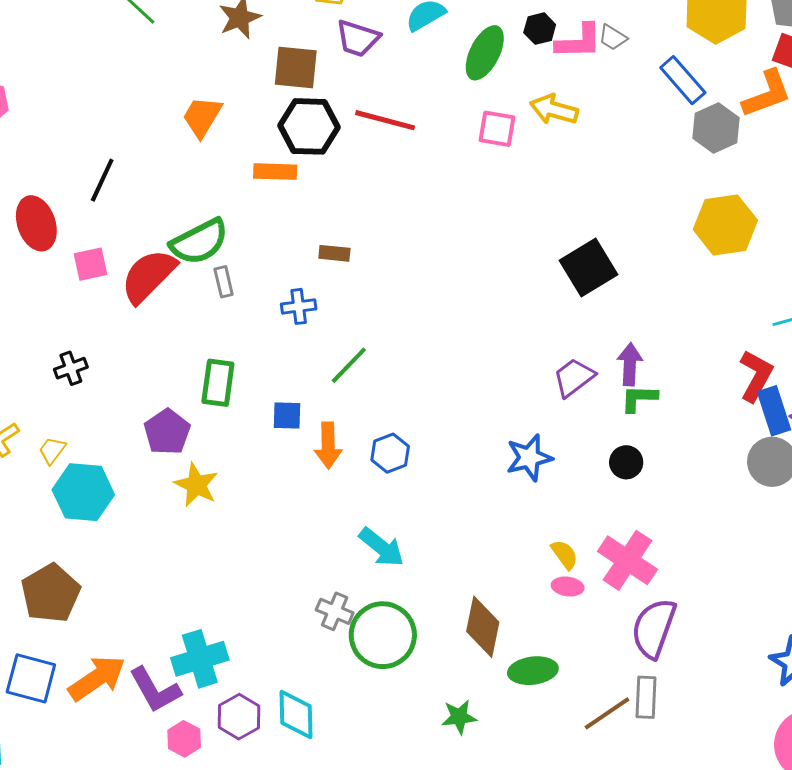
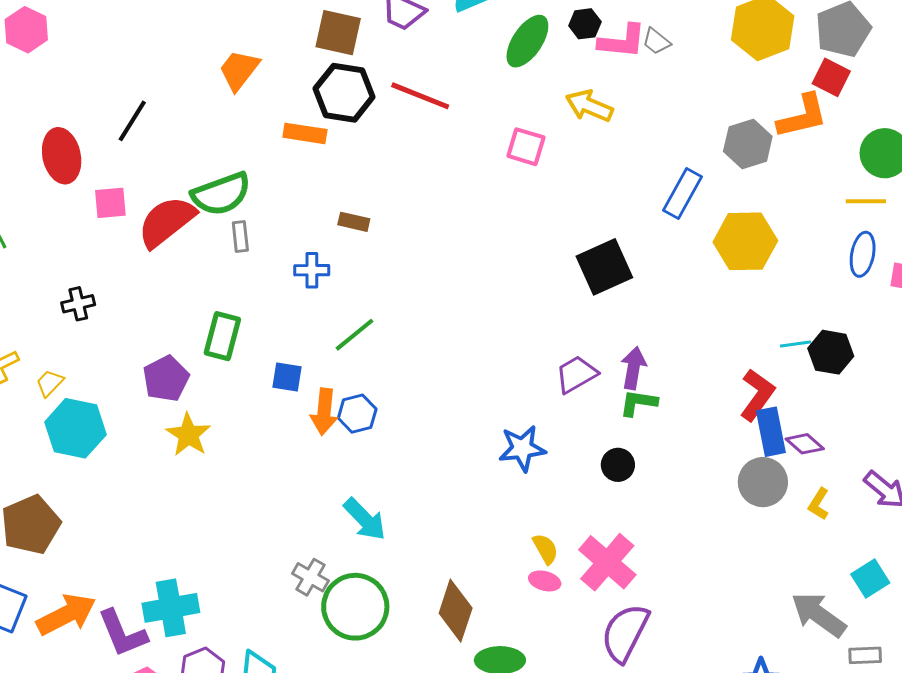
blue rectangle: (683, 80) -> (682, 194), moved, turned 63
pink square: (497, 129) -> (526, 147), moved
blue hexagon: (390, 453) -> (357, 414), moved

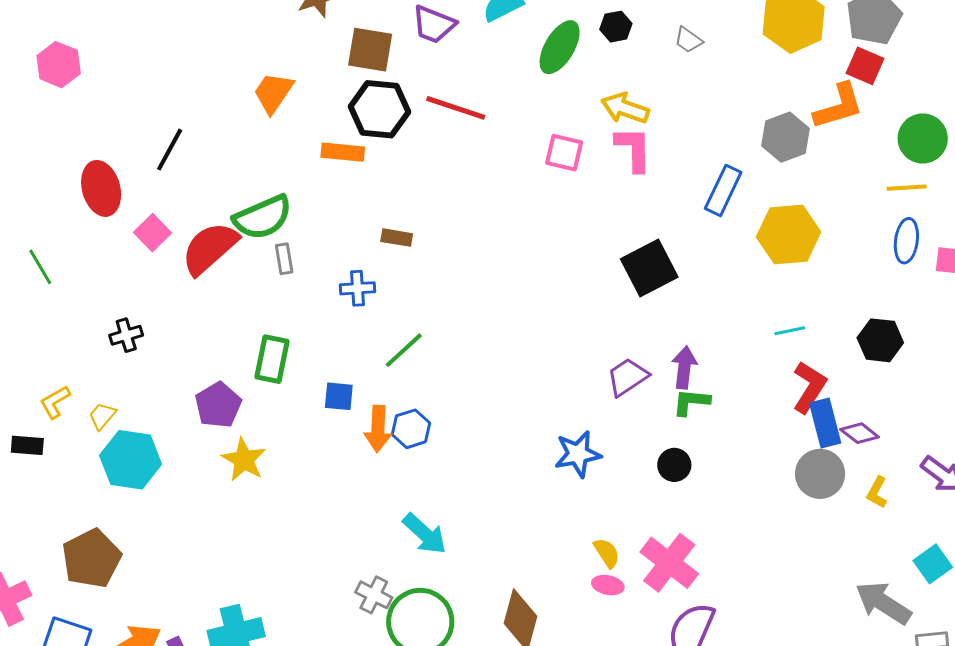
pink L-shape: (622, 41) -> (634, 149), moved, turned -93
pink square: (110, 203) -> (152, 233), turned -36
cyan line: (795, 344) -> (790, 331), moved

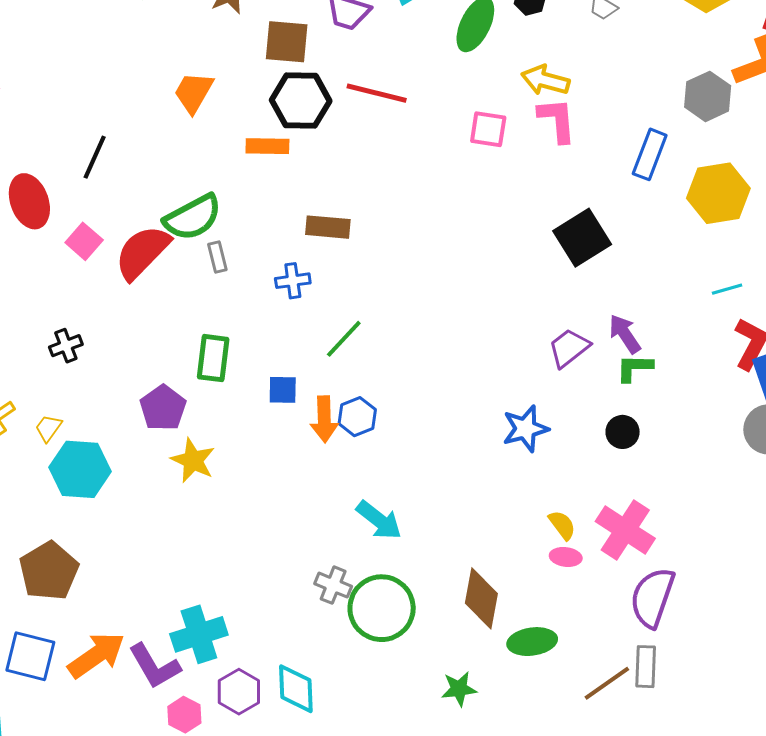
brown rectangle: (397, 238) -> (328, 227), size x1.4
purple arrow: (684, 367) -> (625, 334), turned -36

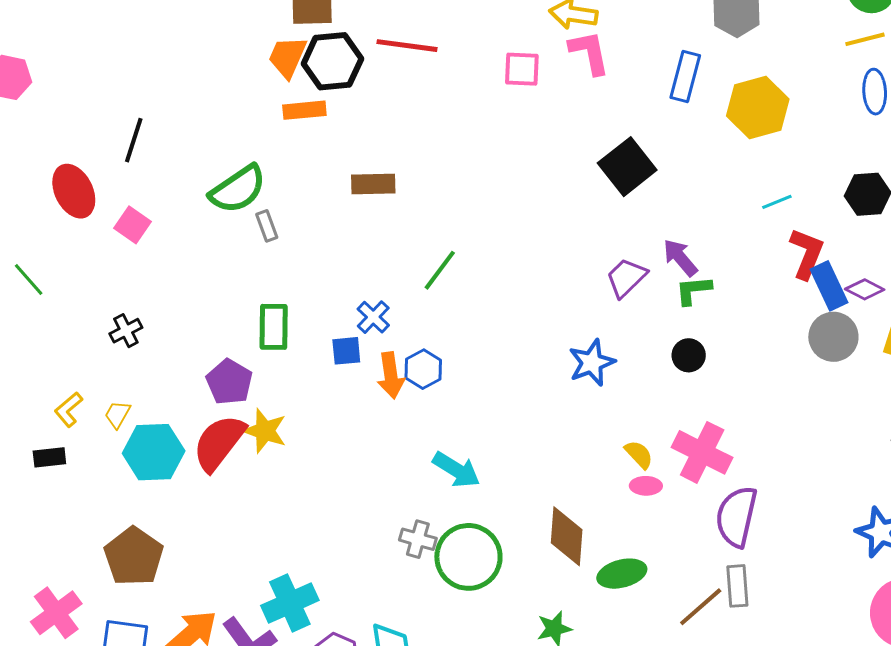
orange trapezoid: (194, 92) -> (287, 57), moved
red semicircle: (142, 252) -> (219, 443), moved
blue cross: (293, 281) -> (373, 317), moved, turned -32
green line: (344, 339) -> (440, 270), moved

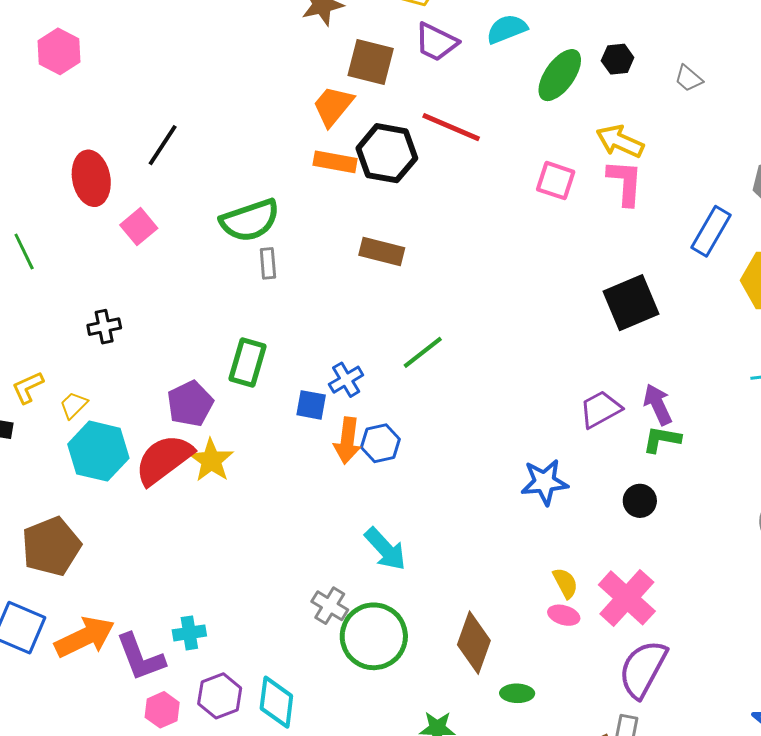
black hexagon: (332, 61) -> (387, 153), moved
green ellipse: (622, 574) -> (517, 693), size x0.7
cyan cross: (290, 603) -> (189, 633), size x0.6

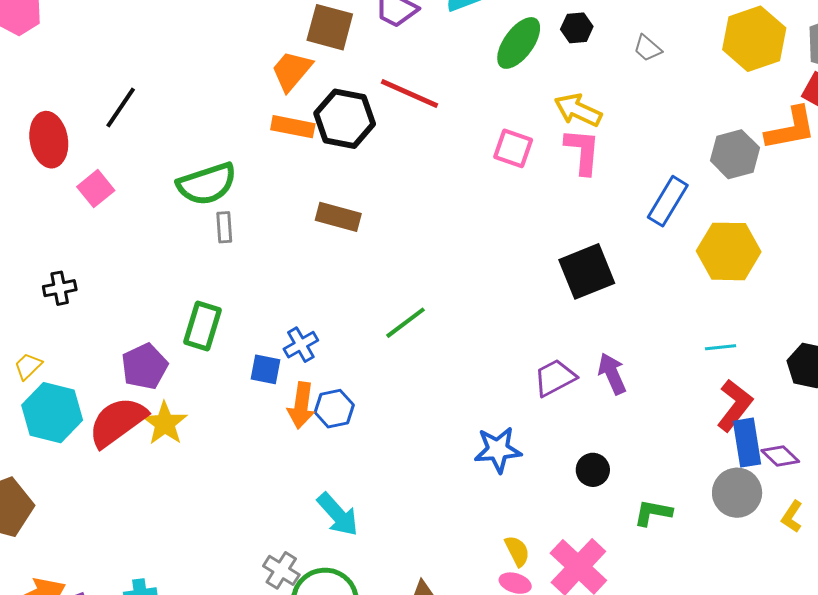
green line: (423, 352) -> (406, 323), moved
green L-shape: (662, 439) -> (653, 513), moved

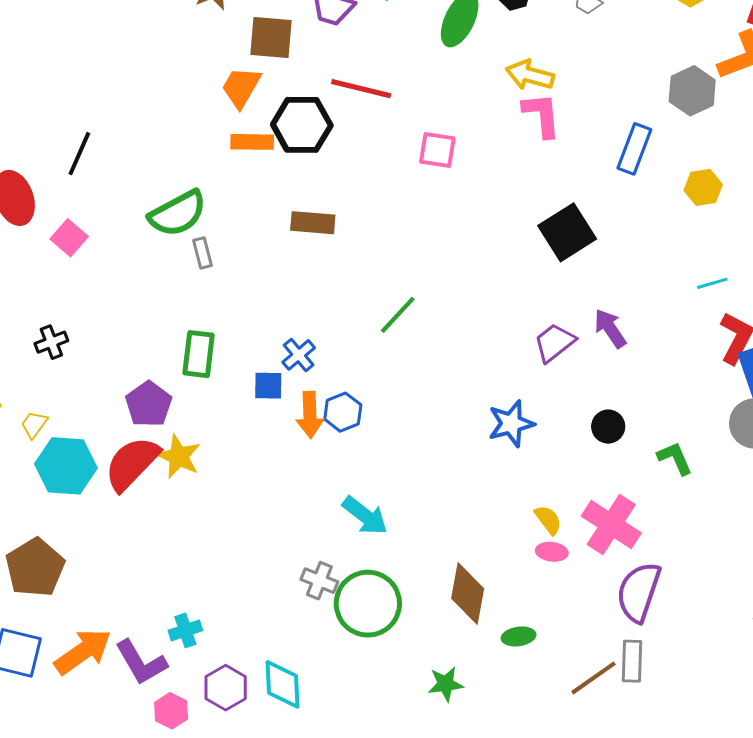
pink square: (513, 148) -> (437, 150), moved
yellow hexagon: (729, 251) -> (703, 187), size x0.6
green L-shape: (653, 513) -> (675, 458), turned 66

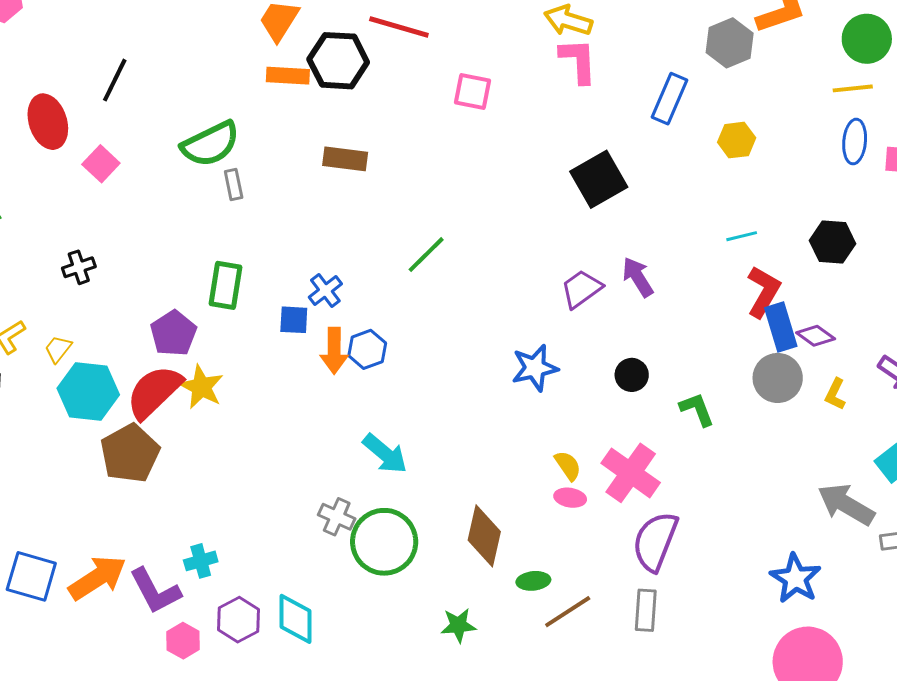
brown pentagon: (35, 568) -> (130, 453), moved
brown line: (593, 678) -> (568, 612), moved

